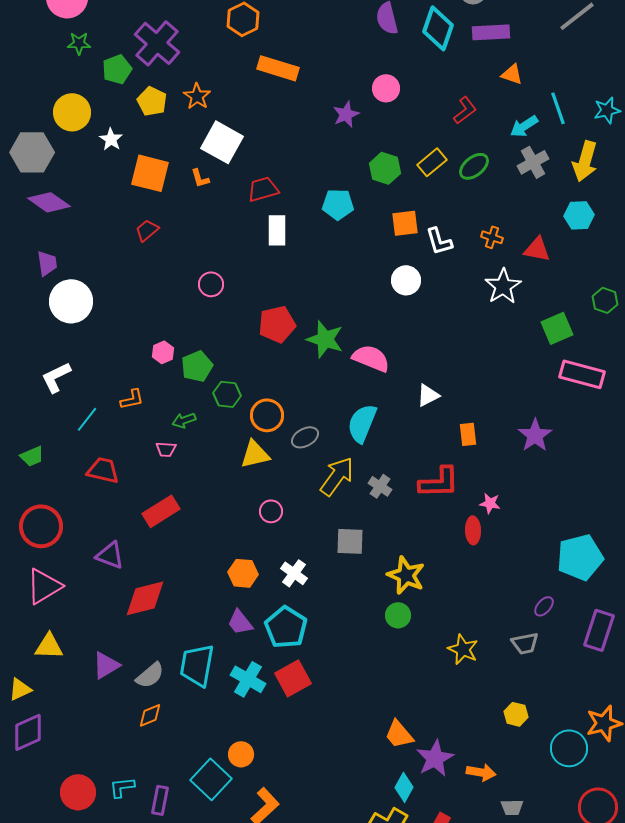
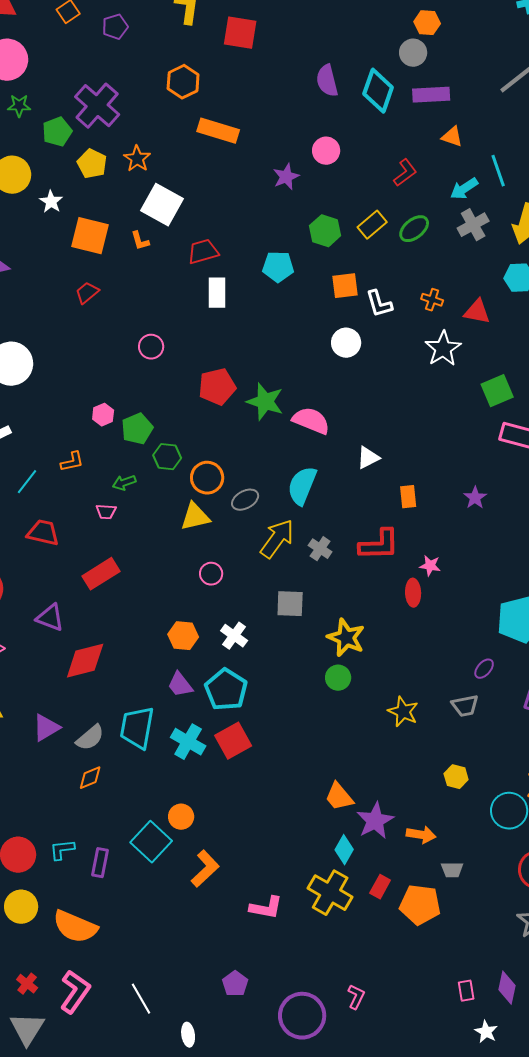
purple star: (535, 435) -> (475, 498), size x0.7

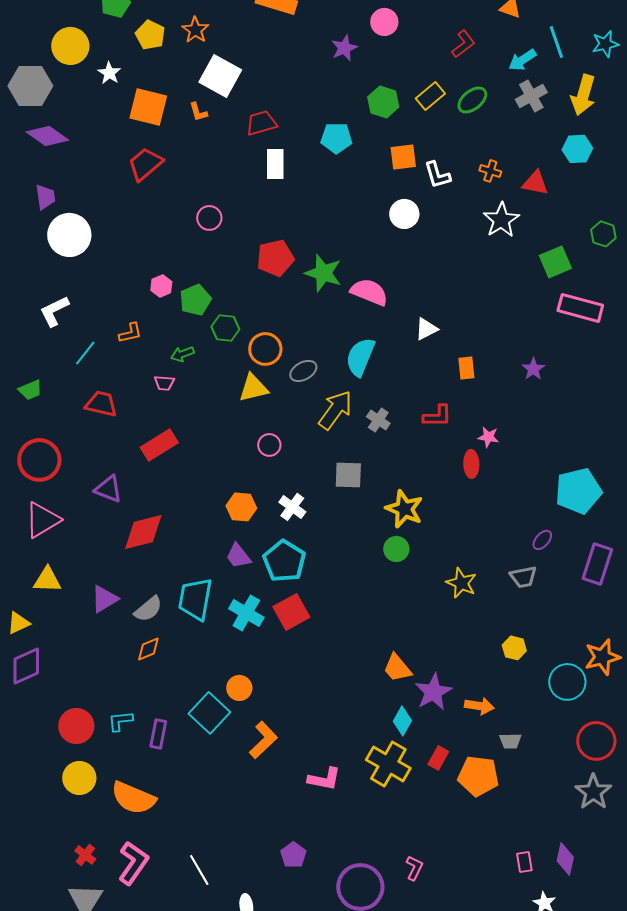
red trapezoid: (87, 293) -> (145, 164), size x1.5
red L-shape: (379, 545) -> (437, 416), size x0.7

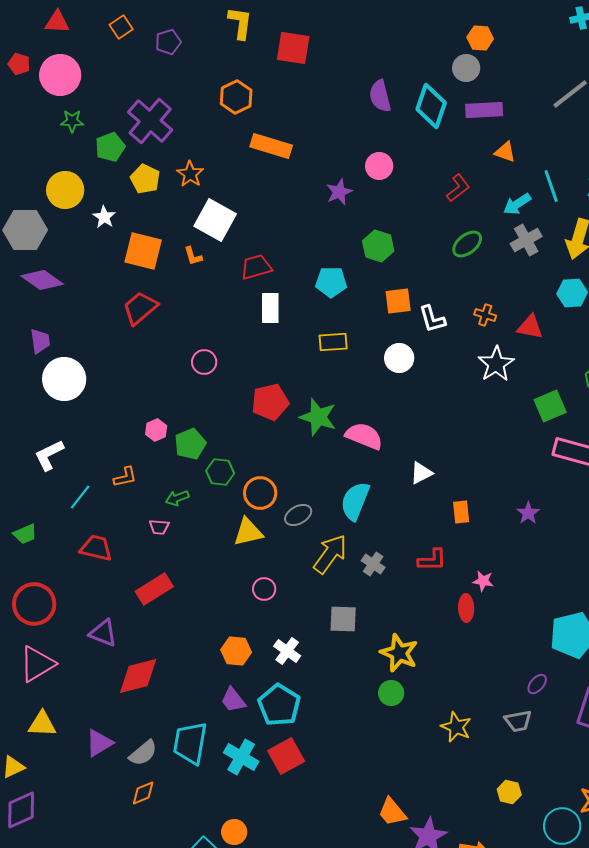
yellow rectangle: (430, 96) -> (333, 342), moved, turned 36

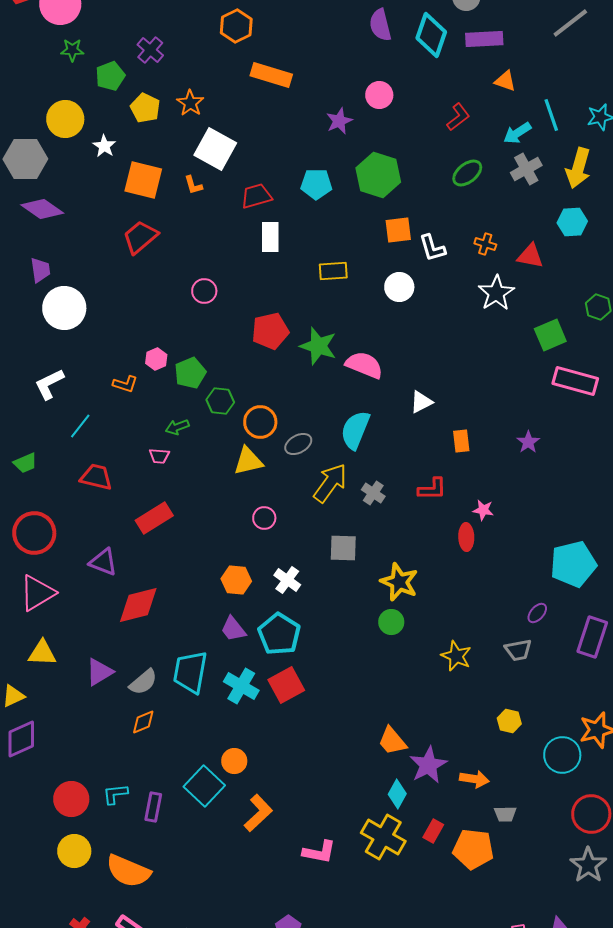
purple cross: (150, 121) -> (150, 50), size x0.6
green hexagon: (378, 246) -> (378, 175), size x1.4
cyan pentagon: (331, 282) -> (316, 184), moved
orange L-shape: (125, 477) -> (125, 384), moved, turned 30

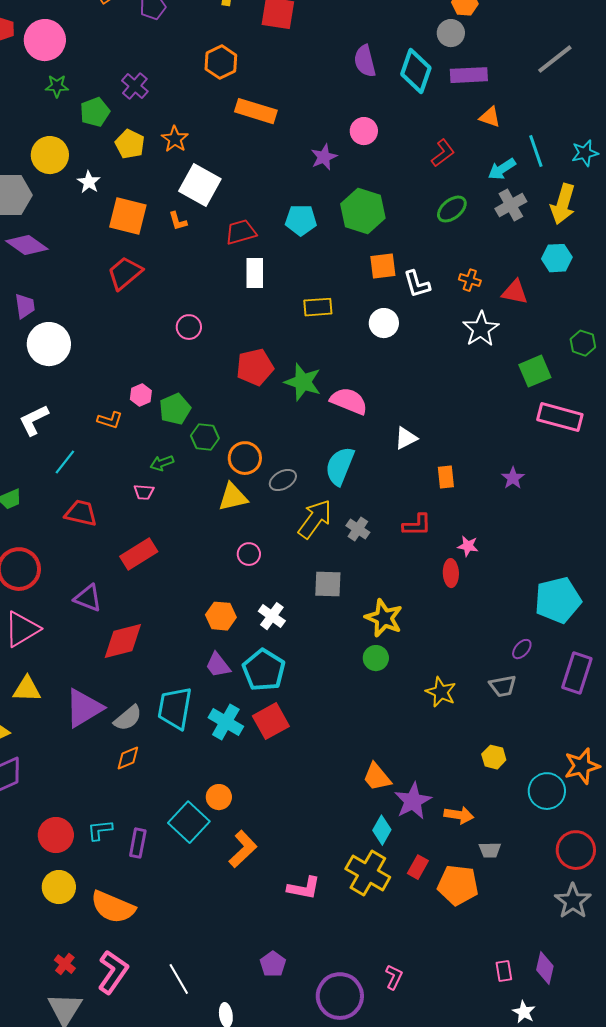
purple triangle: (99, 672) -> (84, 708), size x1.4

